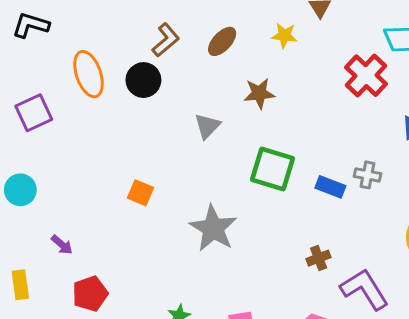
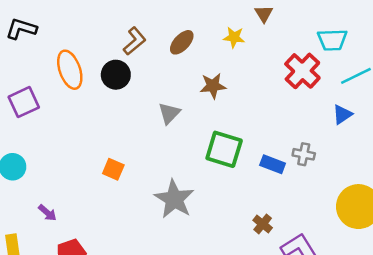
brown cross: (319, 258) -> (263, 224), turned -30

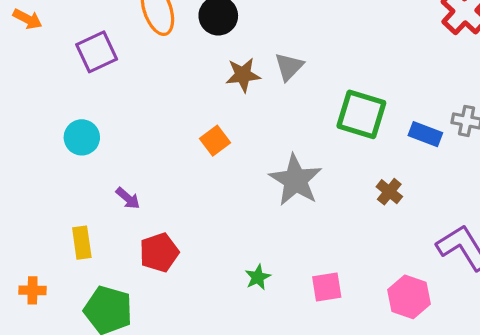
brown star: (213, 86) -> (243, 75), moved
orange square: (113, 169) -> (215, 141), turned 30
brown cross: (263, 224) -> (389, 192), moved

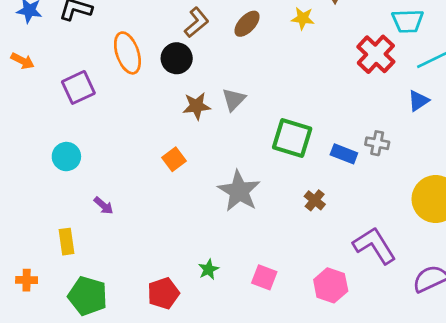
red pentagon: (159, 252) -> (163, 293), moved
pink square: (327, 287) -> (264, 277), turned 30

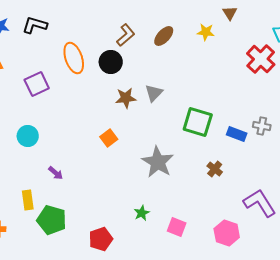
green star: (208, 269) -> (142, 213), moved
green pentagon: (88, 296) -> (52, 220), moved

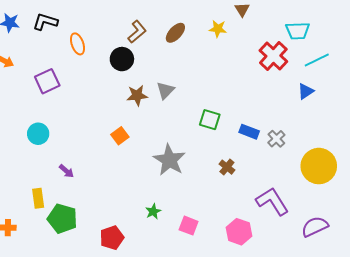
orange ellipse: (74, 58) -> (78, 44), moved, size x0.7
green square: (198, 122) -> (210, 120), size x0.7
gray cross: (262, 126) -> (276, 139), moved, turned 36

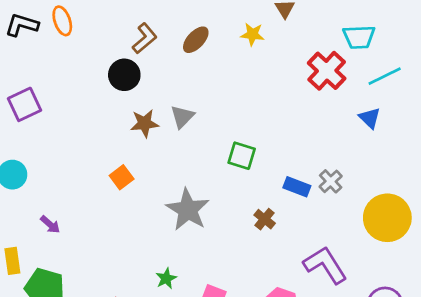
orange ellipse: (78, 44) -> (62, 21), moved
blue triangle: (306, 91) -> (370, 118), turned -42
blue rectangle: (249, 132) -> (297, 187), moved

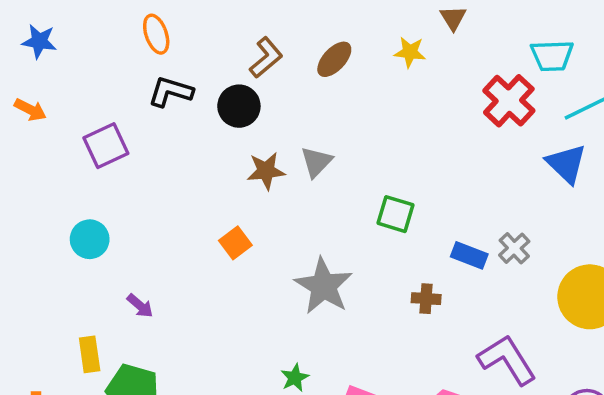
black L-shape: (22, 25) -> (171, 92), moved
blue triangle: (370, 118) -> (566, 164), size x1.4
brown cross: (265, 219) -> (426, 299), turned -35

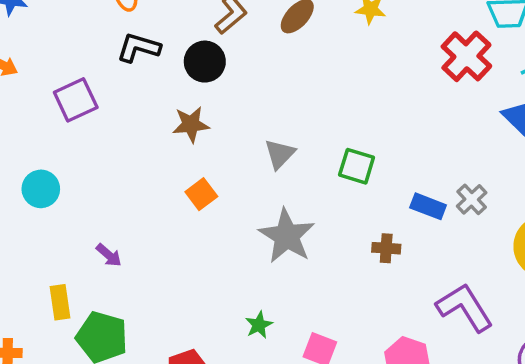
gray triangle: (316, 162) -> (280, 154), moved
brown star: (266, 171) -> (191, 124), moved
cyan circle: (90, 239) -> (41, 189), moved

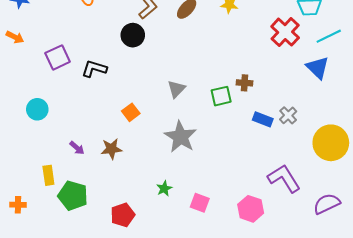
black L-shape: (138, 48) -> (94, 69), moved
brown star: (191, 124) -> (111, 149), moved
green square: (357, 166) -> (221, 96), turned -30
brown cross: (386, 248) -> (244, 83), moved

